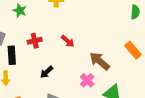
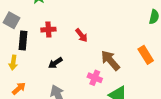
pink cross: (87, 80) -> (95, 78), turned -32

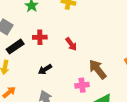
black rectangle: (23, 40) -> (15, 47), turned 48
pink cross: (95, 78) -> (82, 85), turned -32

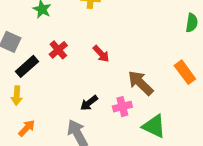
red cross: (40, 37) -> (58, 50), turned -32
black arrow: (45, 69) -> (89, 103), moved

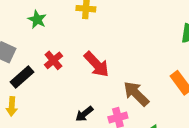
red arrow: (101, 54) -> (97, 64), size x1.5

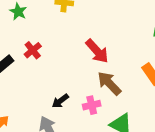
red arrow: (97, 64) -> (97, 51), moved

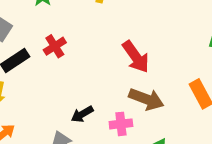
brown arrow: (109, 83) -> (146, 99), turned 148

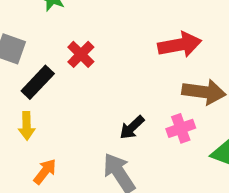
red arrow: (136, 57) -> (180, 45), turned -52

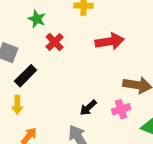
red arrow: (180, 45) -> (110, 41), moved
red cross: (81, 54) -> (55, 42), moved

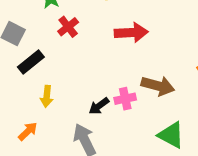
yellow arrow: (17, 105) -> (47, 96), moved
pink cross: (121, 109) -> (125, 99), moved

